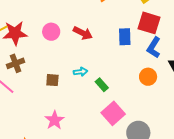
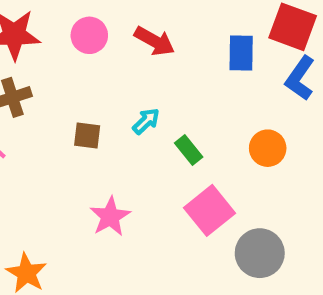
cyan arrow: (81, 72) -> (146, 121), turned -40
orange circle: (148, 77) -> (268, 148), moved
pink star: (54, 120) -> (110, 217), moved

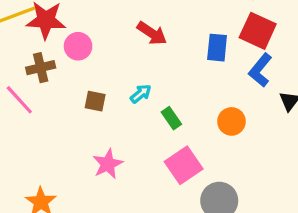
pink circle: (89, 35) -> (78, 46), moved

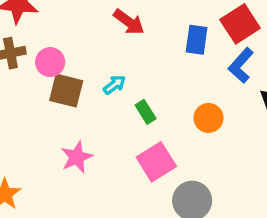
red square: (258, 31) -> (240, 24), turned 30
pink circle: (78, 46) -> (50, 62), moved
brown square: (95, 101) -> (66, 91), size x1.5

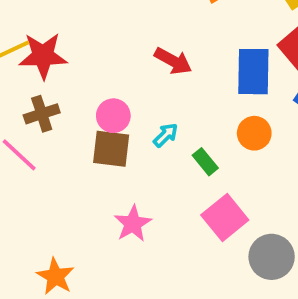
blue rectangle: (197, 40) -> (253, 72), size x1.4
pink circle: (50, 62) -> (113, 116), moved
orange circle: (209, 118) -> (254, 133), moved

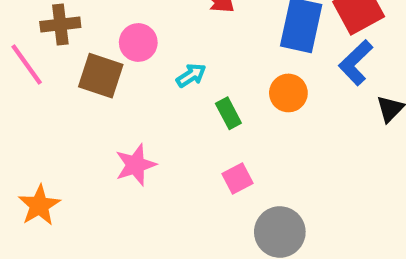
brown square: (111, 149) -> (101, 76), moved
pink square: (225, 217) -> (237, 179), size x0.6

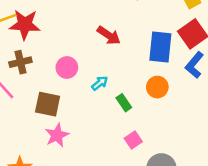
brown square: (101, 76) -> (48, 104), moved
pink star: (136, 165) -> (57, 135), moved

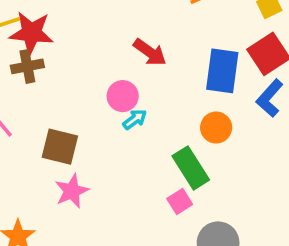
brown cross: (20, 62) -> (27, 66), moved
pink circle: (67, 67) -> (123, 96), moved
green rectangle: (124, 103) -> (191, 168), moved, size x1.6

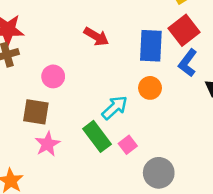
pink circle: (123, 96) -> (53, 76), moved
cyan arrow: (135, 119) -> (115, 108), moved, size x1.5
green rectangle: (191, 168) -> (97, 136), moved

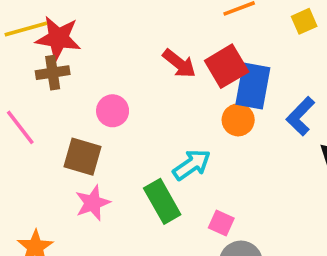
red square: (184, 30) -> (227, 66), moved
orange circle: (150, 88) -> (238, 120), moved
pink square: (128, 145) -> (221, 223), moved, turned -36

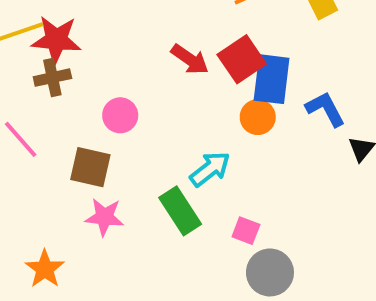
blue L-shape: (300, 116) -> (325, 109), turned 111
pink star: (93, 203) -> (104, 217), turned 30

